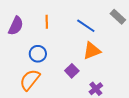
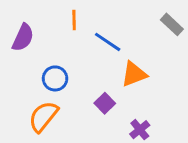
orange line: (47, 22) -> (74, 20), moved
blue line: (86, 26) -> (108, 42), moved

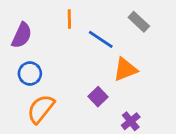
gray rectangle: (172, 24) -> (139, 22), moved
blue circle: (55, 78) -> (30, 73), moved

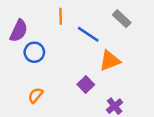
blue circle: (30, 73) -> (34, 52), moved
orange semicircle: (41, 109) -> (36, 95), size x0.6

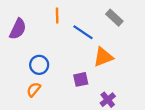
blue circle: (34, 52) -> (39, 65), moved
purple square: (86, 85) -> (81, 79), turned 32

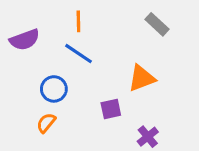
purple semicircle: (18, 29) -> (25, 40), turned 45
blue line: (83, 32) -> (78, 54), moved

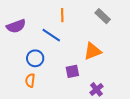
orange line: (78, 21) -> (62, 15), moved
orange semicircle: (46, 123) -> (30, 80), turned -32

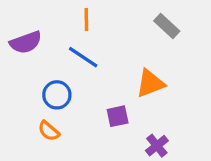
orange line: (62, 15) -> (86, 19), moved
orange semicircle: (30, 80) -> (49, 131), turned -56

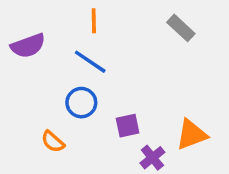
orange triangle: (150, 83) -> (192, 135), moved
blue circle: (57, 95) -> (81, 103), moved
purple cross: (157, 146) -> (152, 158), moved

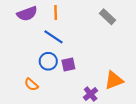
purple semicircle: (28, 46) -> (27, 14), moved
purple square: (128, 126) -> (68, 64), moved

